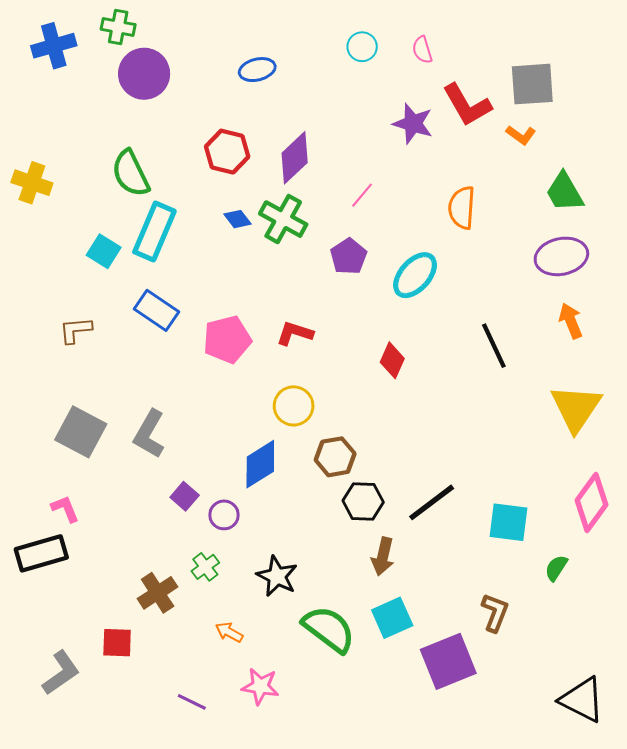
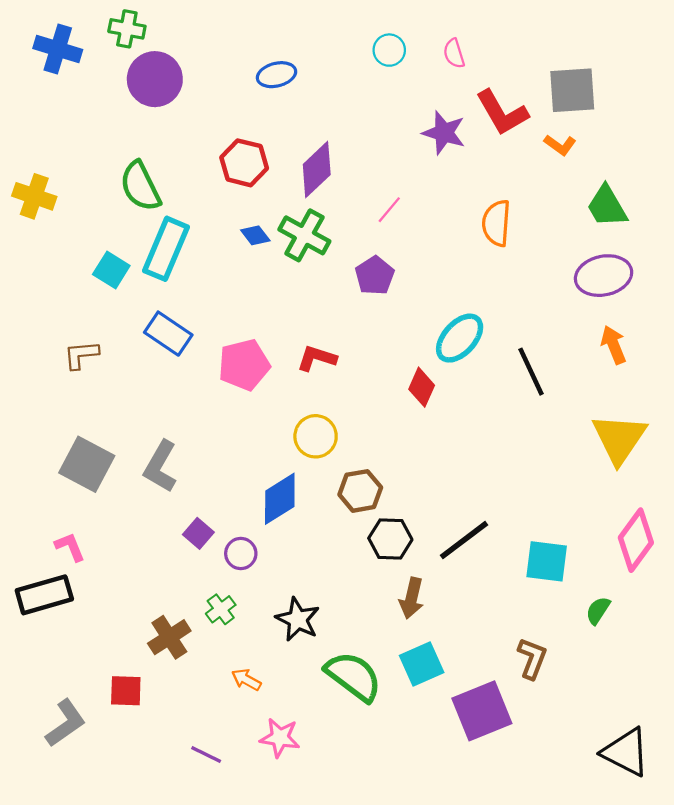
blue cross: (54, 46) -> (58, 49), turned 33
cyan ellipse: (415, 275) -> (460, 338), moved

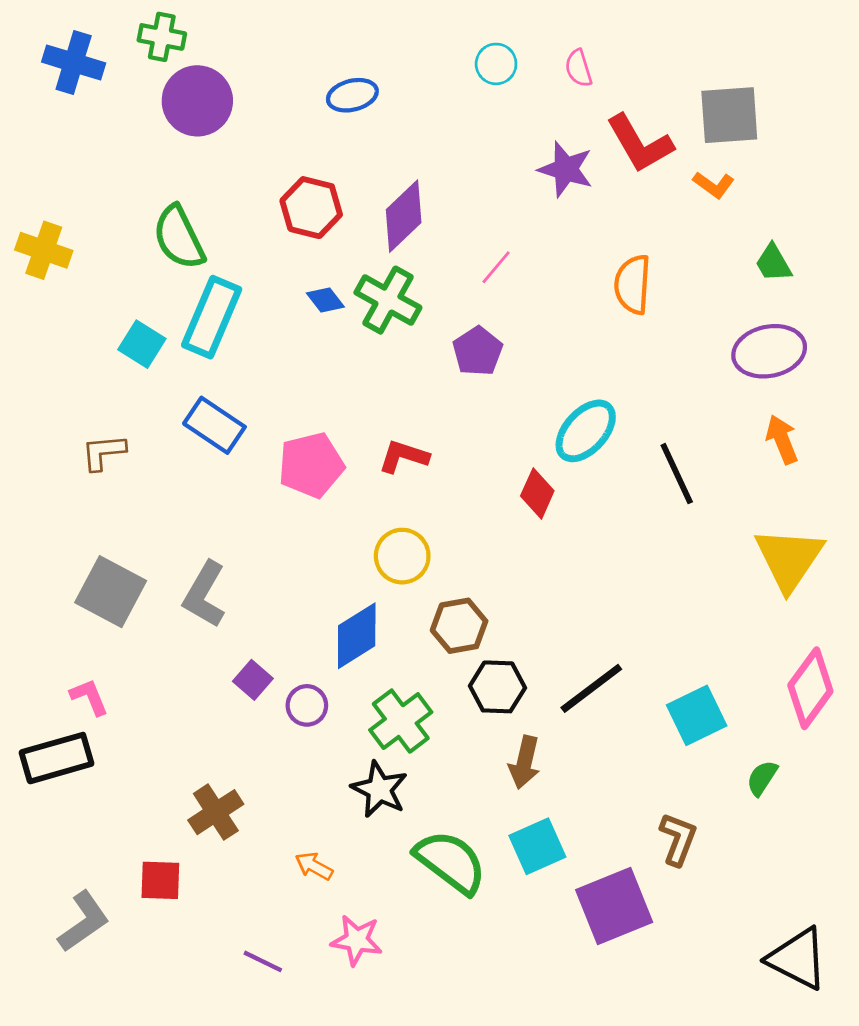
green trapezoid: (607, 206) -> (773, 263), size x0.7
cyan square: (547, 561) -> (697, 715), turned -33
green cross: (221, 609) -> (401, 721), moved, size x1.6

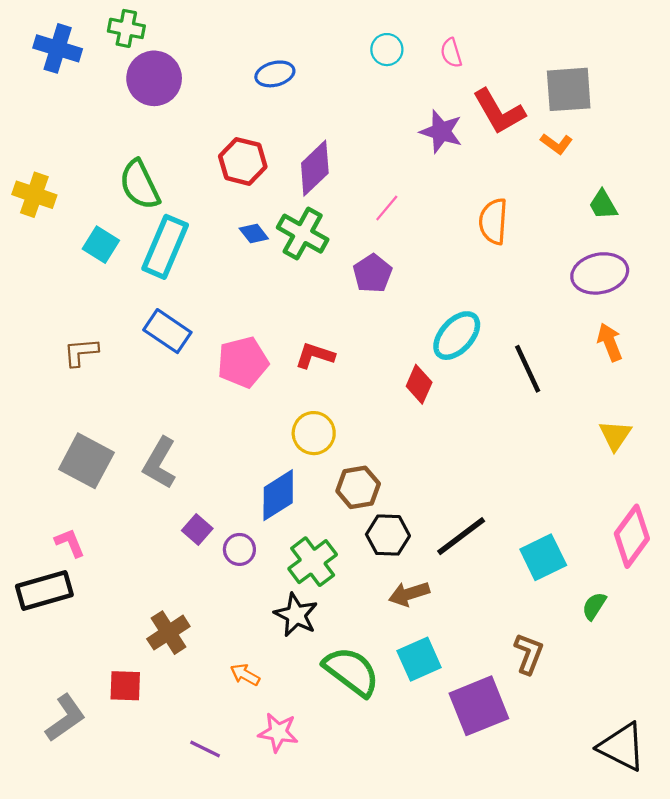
cyan square: (142, 344) -> (101, 245), moved
yellow triangle: (789, 559) -> (615, 435), size x0.6
brown arrow: (525, 762) -> (409, 594), turned 60

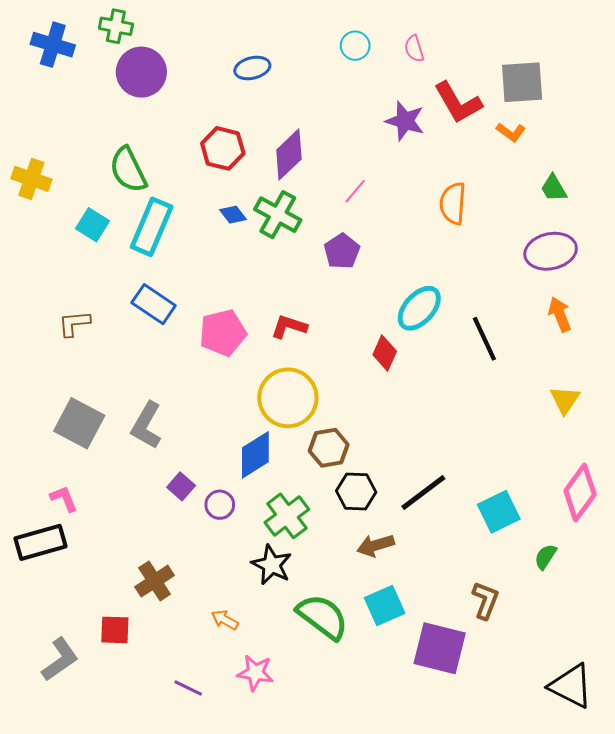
yellow circle: (314, 433) -> (288, 398), size x1.5
purple square: (479, 706) -> (440, 648), turned 36

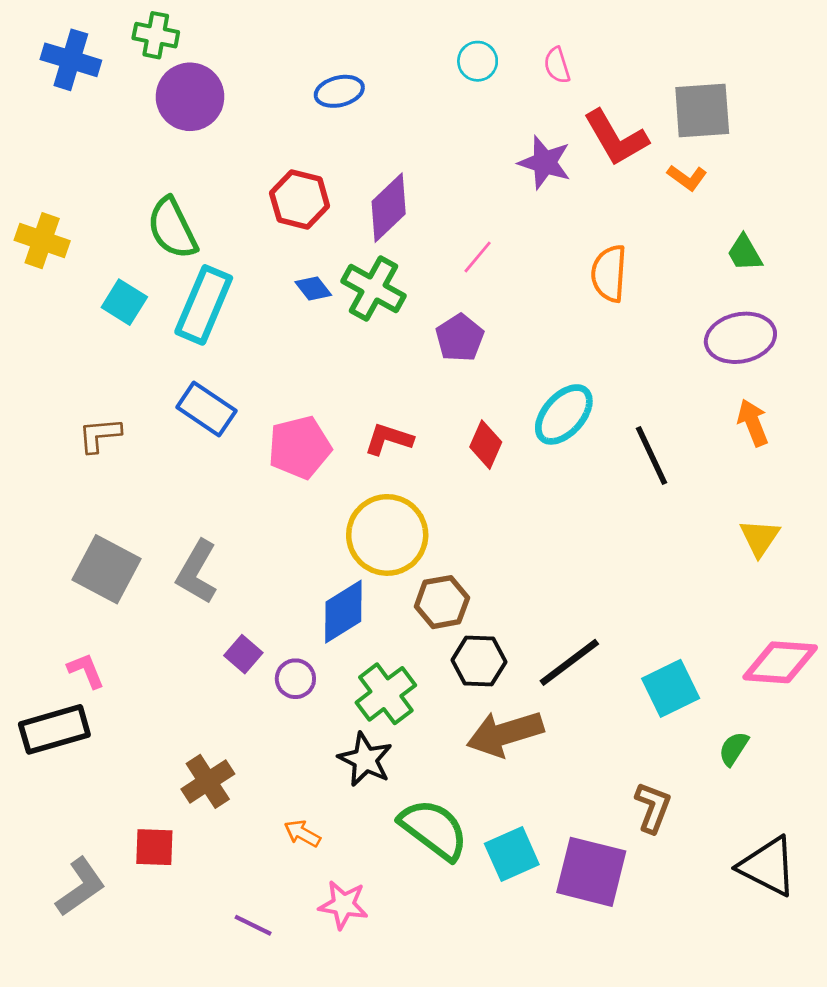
red diamond: (385, 353) -> (486, 445), moved
pink diamond: (580, 492) -> (780, 662), turned 58
brown arrow: (375, 545) -> (505, 734), size x1.5
cyan square: (385, 605) -> (512, 854), moved
black triangle: (571, 686) -> (768, 866), moved

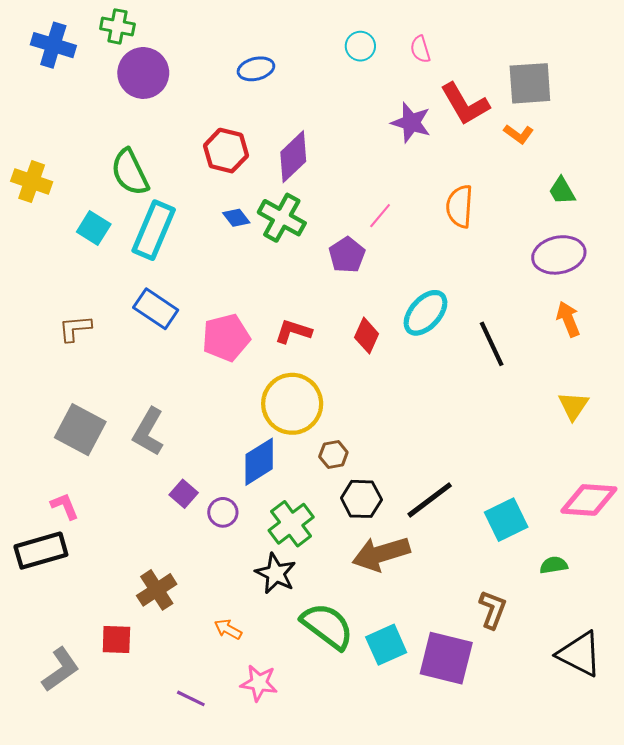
pink line: (478, 257) -> (380, 216), moved
brown hexagon: (442, 602) -> (333, 454), size x0.7
green semicircle: (734, 749) -> (554, 565), turned 48

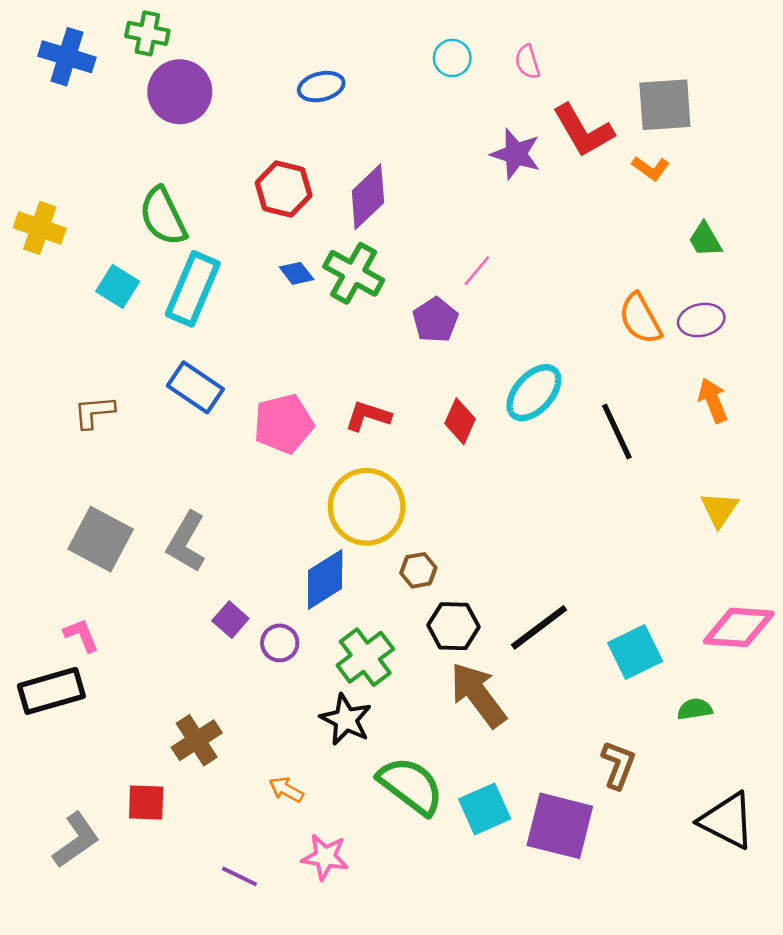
orange semicircle: (460, 206) -> (640, 319), moved, turned -33
purple ellipse: (559, 255) -> (701, 320), size x0.7
brown arrow: (381, 554) -> (478, 695), turned 70

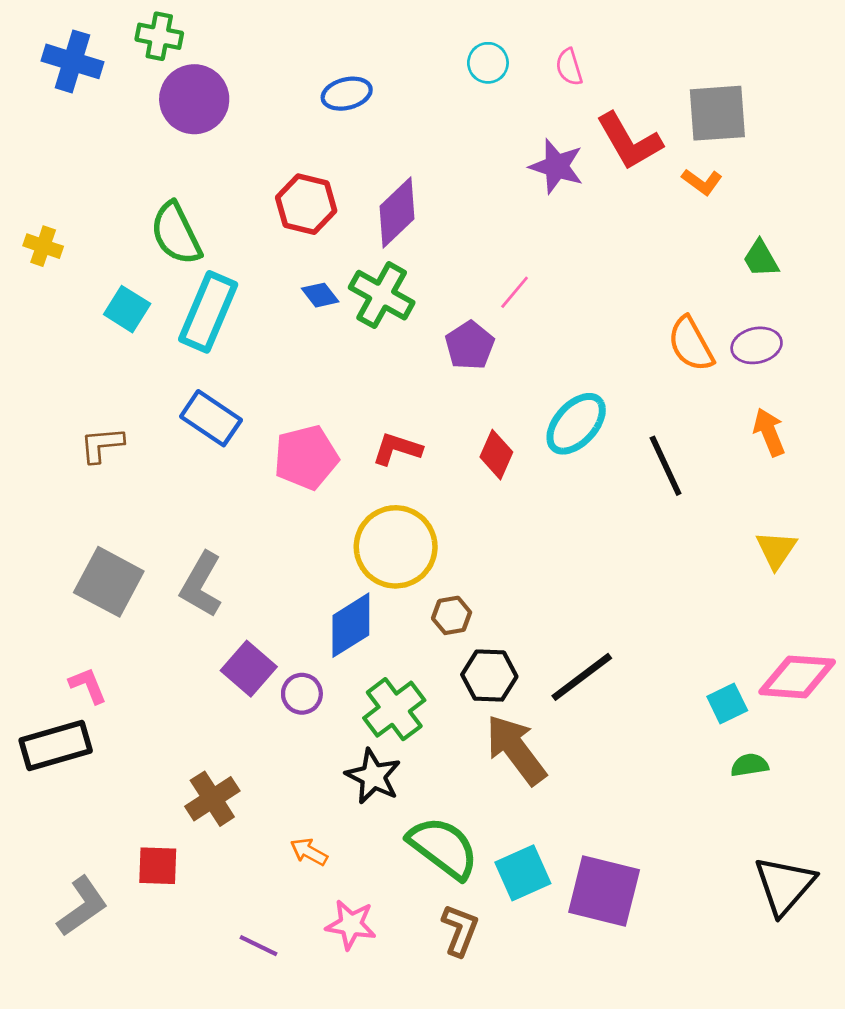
yellow cross: (40, 228) -> (43, 246), size x0.7
purple square: (230, 620) -> (249, 669), size x1.4
cyan square: (635, 652) -> (727, 704), moved, size x0.7
brown L-shape: (618, 765) -> (460, 930), moved
black triangle: (727, 821) -> (785, 885), turned 44

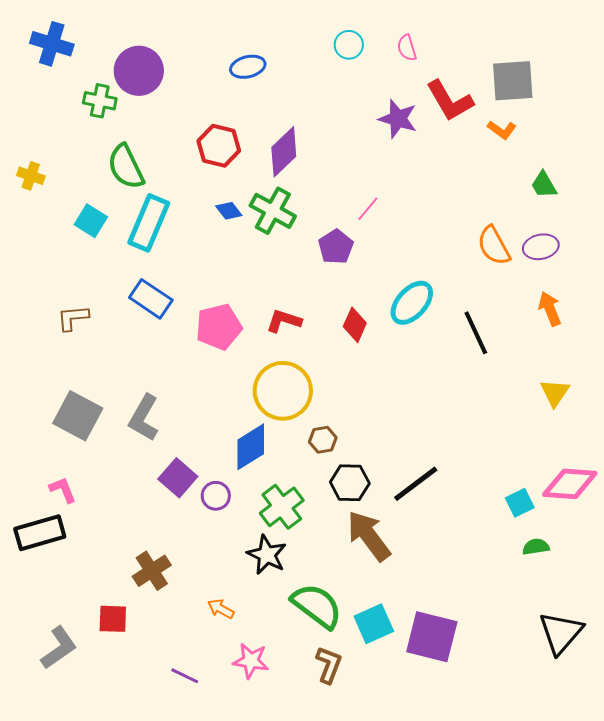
green cross: (159, 36) -> (100, 101), moved

